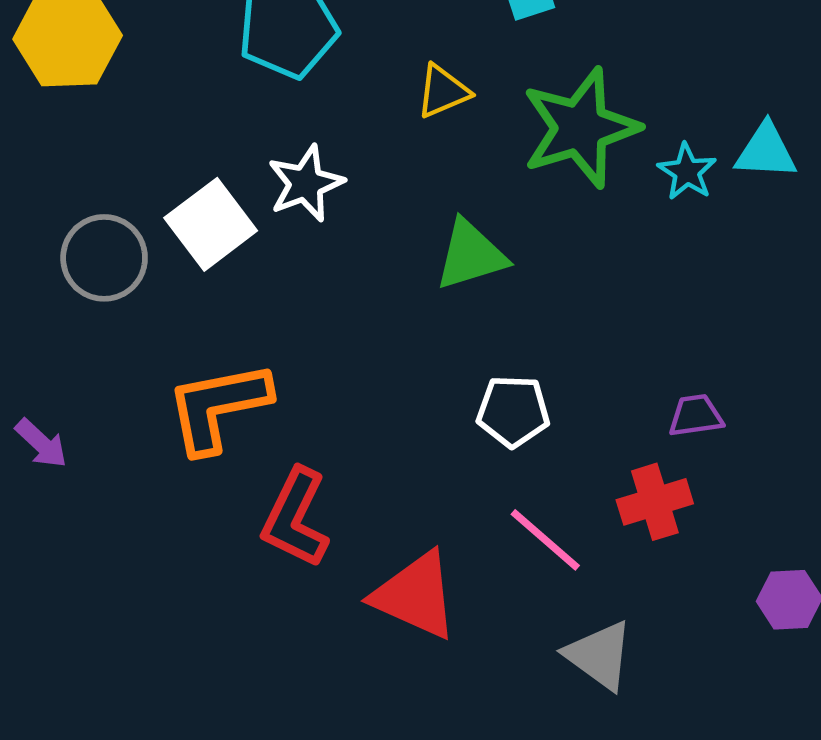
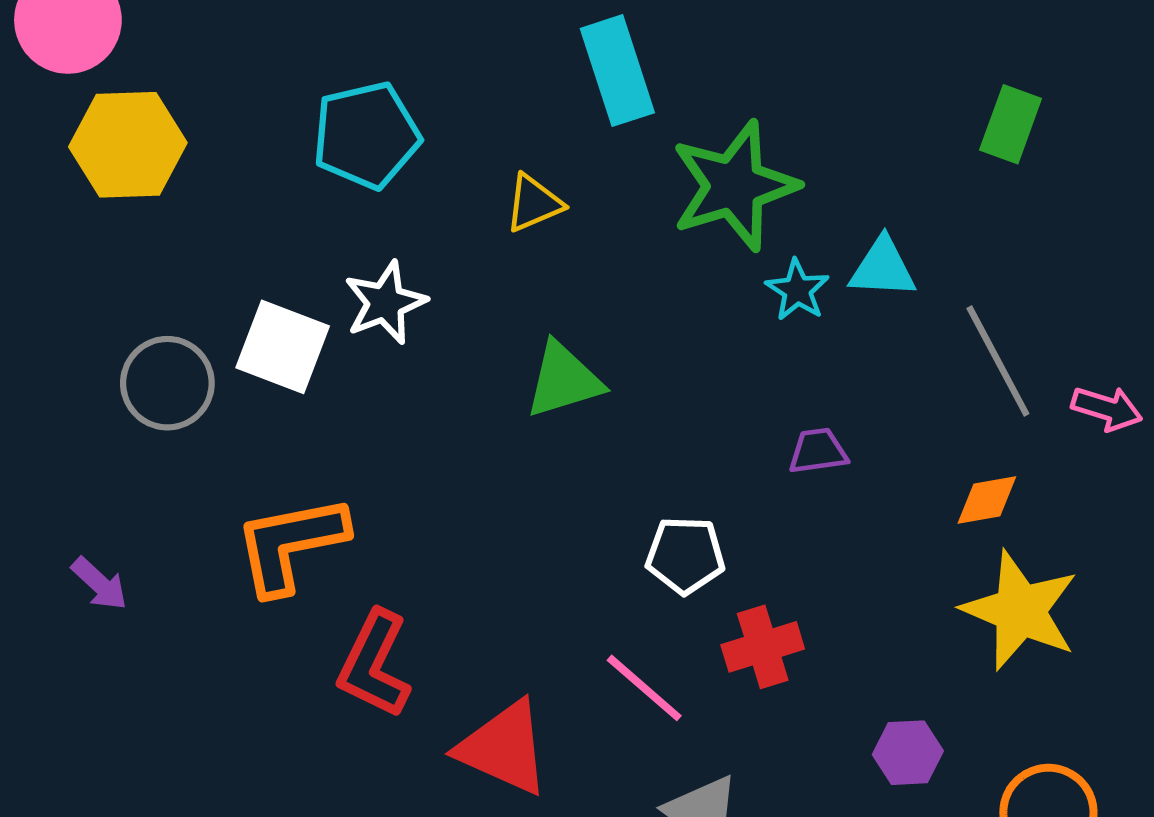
green star: (580, 128) -> (734, 186), moved
white square: (211, 224) -> (283, 347), turned -32
white pentagon: (513, 411) -> (685, 555), moved
purple trapezoid: (696, 416) -> (818, 451), moved

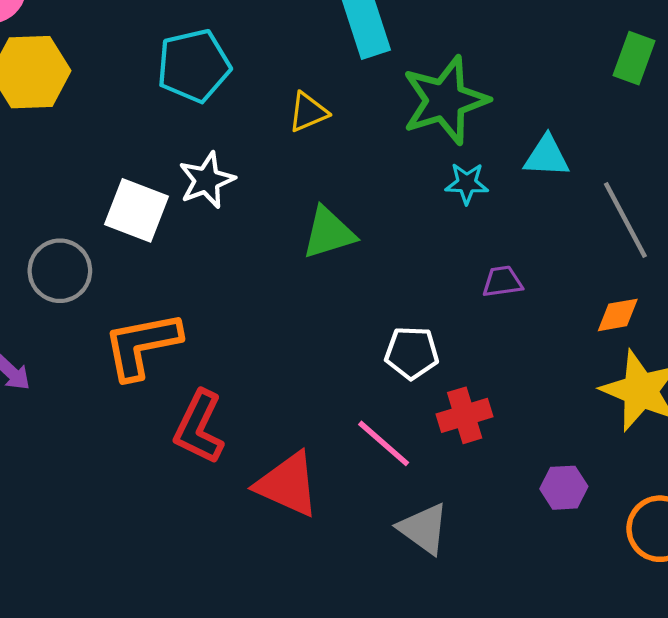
cyan star: (797, 290) -> (467, 183), moved, turned -30
gray circle: (167, 383) -> (60, 271), moved

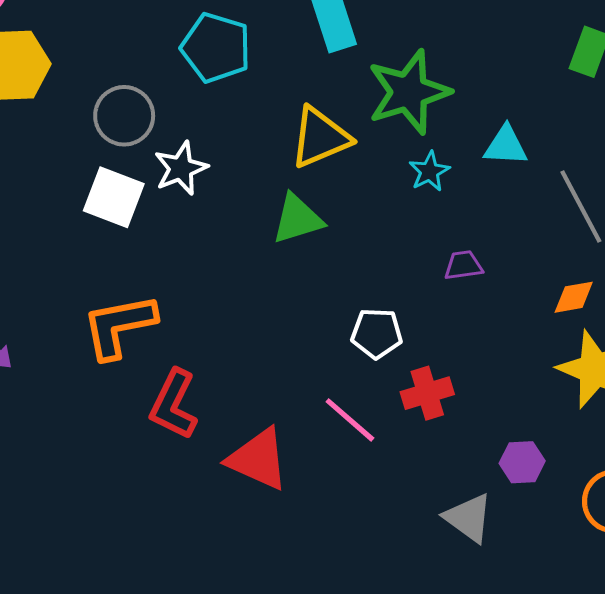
cyan pentagon: (194, 66) -> (216, 48), moved, turned 30
yellow triangle: (308, 112) -> (320, 137), moved, size x1.6
cyan star: (467, 183) -> (429, 171), turned -30
gray circle: (60, 271) -> (124, 116), moved
gray triangle: (424, 529) -> (469, 518), moved

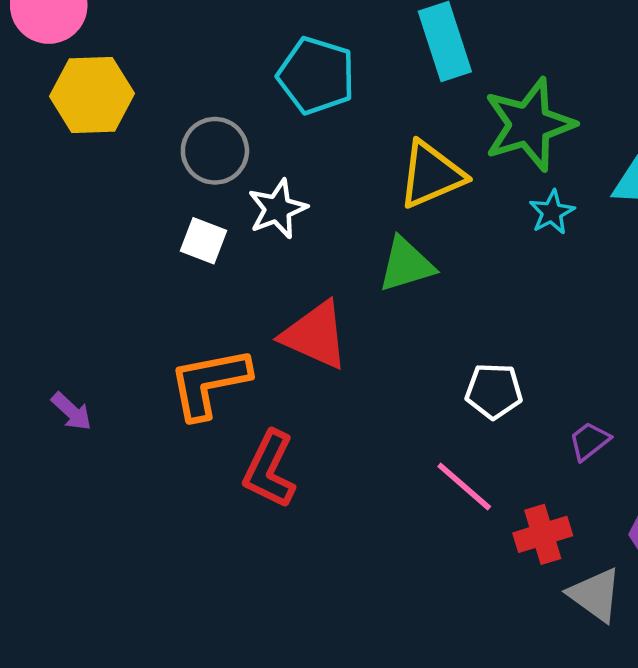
white square: (114, 197) -> (204, 241), size x0.7
purple trapezoid: (463, 265) -> (589, 441), moved, turned -30
red cross: (427, 393) -> (543, 534), moved
red triangle: (258, 459) -> (315, 335), moved

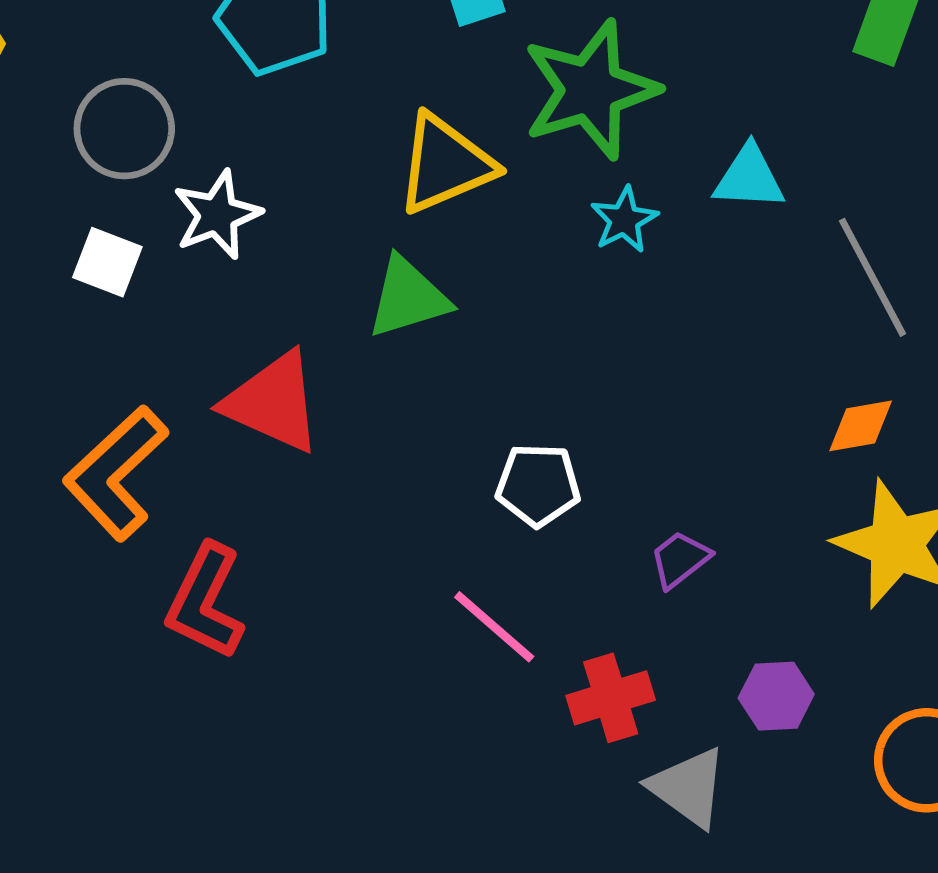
orange L-shape: (209, 383) -> (116, 473), turned -32

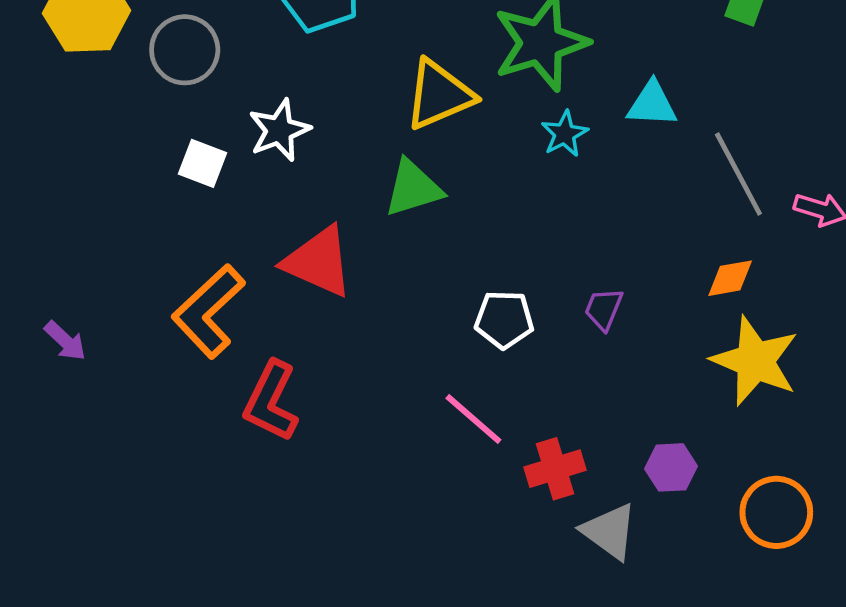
gray circle: (124, 129) -> (185, 50), moved
purple trapezoid: (680, 559) -> (604, 309), moved, turned -30

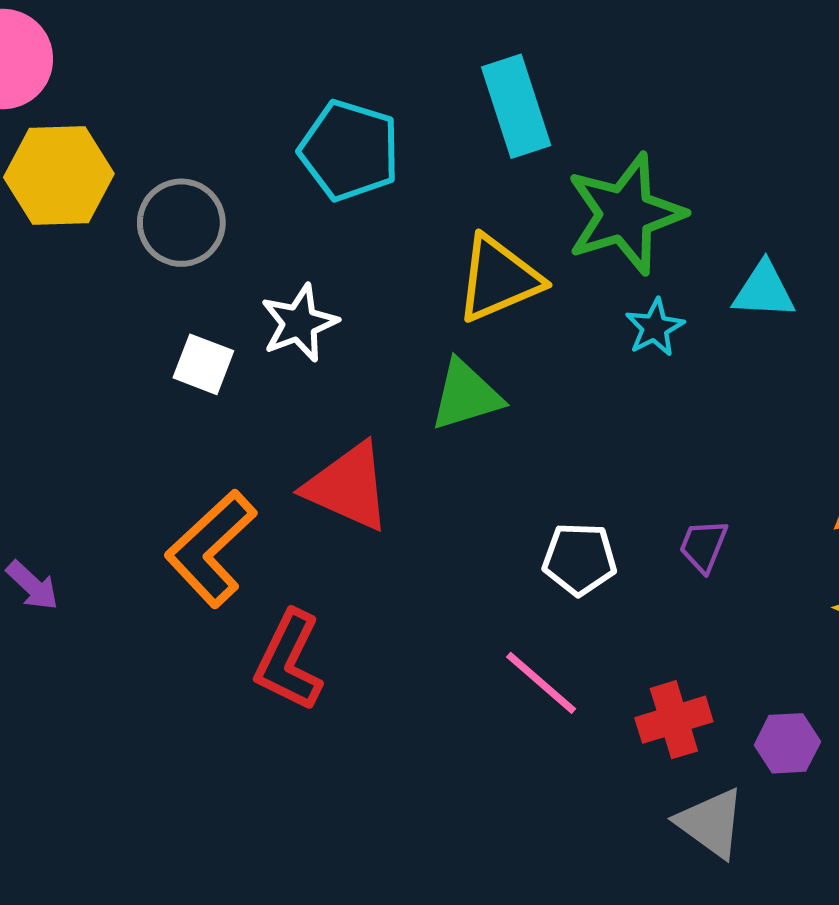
red cross: (555, 469) -> (674, 720), moved

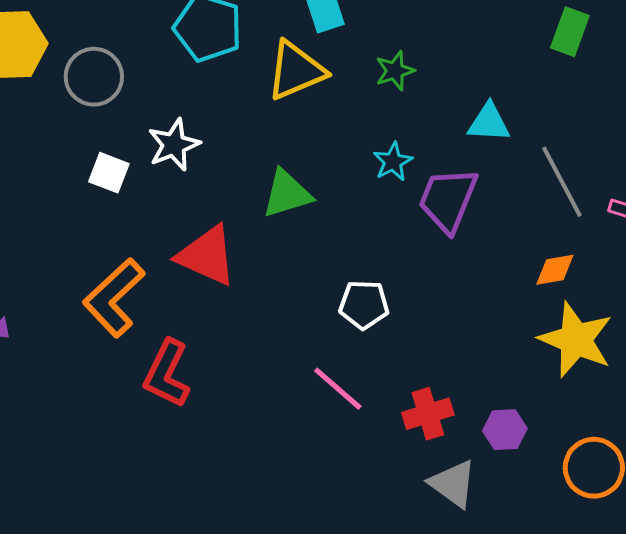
green star: (625, 214) -> (395, 71), size x0.5
yellow triangle: (498, 279) -> (296, 71), moved
cyan star: (655, 327) -> (393, 162), moved
purple trapezoid: (703, 546) -> (448, 200), moved, size x1.8

